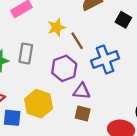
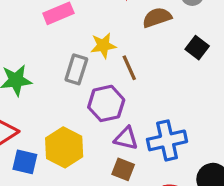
gray rectangle: (26, 54) -> (76, 69), moved
blue cross: (105, 59) -> (167, 140), moved

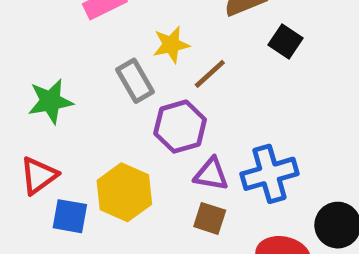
black square: (197, 48) -> (286, 41), moved
brown line: (129, 68) -> (210, 74), turned 75
gray rectangle: (76, 69) -> (135, 81), turned -44

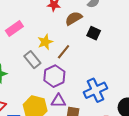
purple triangle: (211, 174) -> (58, 101), moved

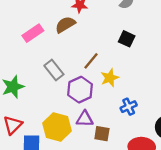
brown semicircle: (74, 18) -> (65, 25), moved
yellow star: (45, 42) -> (110, 78), moved
blue cross: (95, 90) -> (129, 107), size x0.6

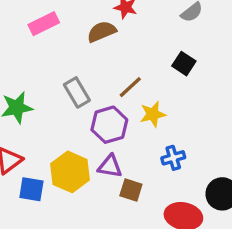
pink rectangle: (33, 33) -> (44, 24), moved

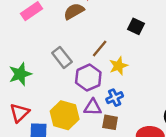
blue cross: (173, 158) -> (115, 98), moved

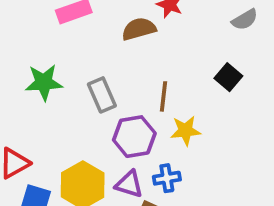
brown line: (100, 48) -> (164, 96), turned -48
green star: (20, 74) -> (44, 82), moved

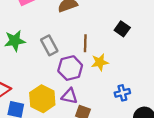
blue cross: (167, 178) -> (122, 93), moved

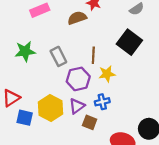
black square: (122, 29) -> (129, 42), size x1.6
blue cross: (122, 93) -> (102, 102), moved
purple triangle: (69, 96) -> (77, 106), turned -49

